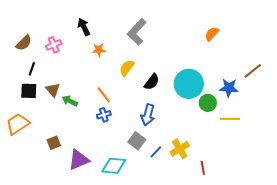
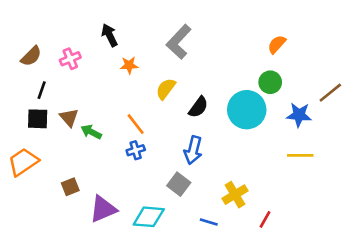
green circle: (208, 103) -> (270, 82), moved
blue line: (156, 152) -> (209, 222), moved, turned 64
red line: (203, 168) -> (265, 219), turned 40

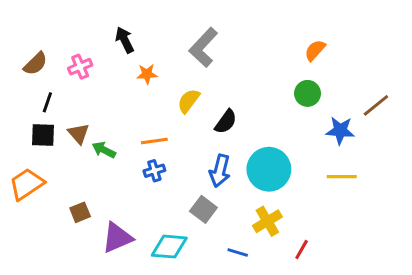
cyan circle: (247, 110) -> (269, 169), moved
orange line: (136, 124) -> (154, 141), turned -60

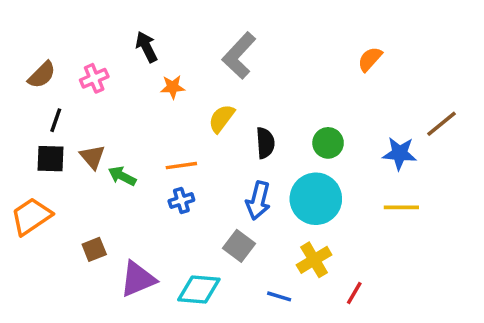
green circle: (308, 93) -> (328, 143), moved
black semicircle: (226, 122) -> (265, 143), turned -40

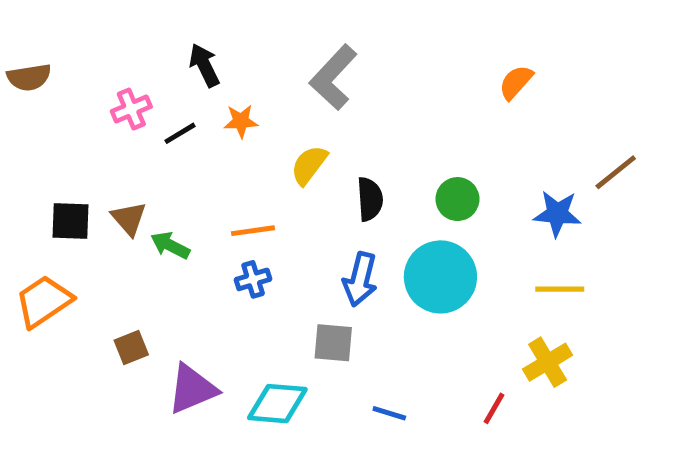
brown semicircle: (42, 75) -> (29, 77), moved, turned 36
black line: (56, 120) -> (180, 133), moved, turned 40
gray square: (239, 246) -> (333, 343), turned -32
yellow cross: (314, 260) -> (548, 362), moved

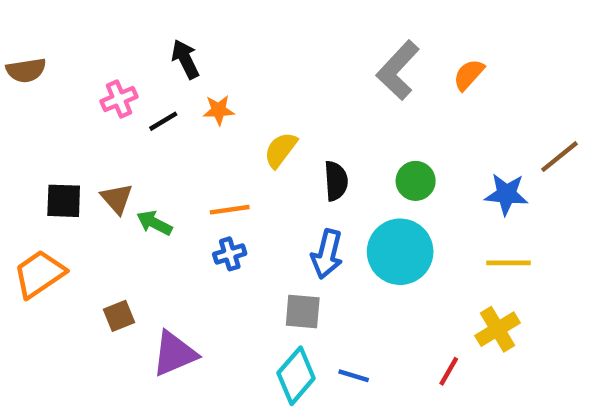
gray L-shape: (333, 77) -> (398, 70), moved
cyan diamond: (277, 404) -> (296, 376), moved, turned -54

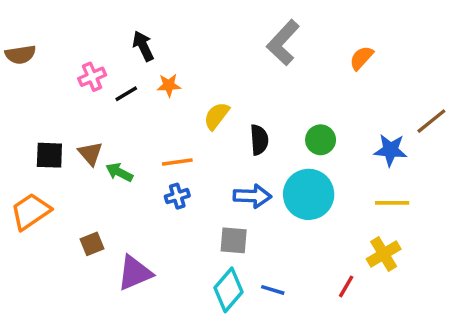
gray L-shape: (398, 70) -> (283, 43), moved
blue arrow: (327, 254) -> (252, 196), turned -102

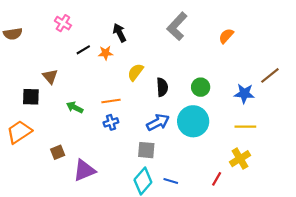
black arrow: (143, 46) -> (120, 33), moved
pink cross: (92, 77) -> (63, 23), moved, turned -35
black line: (126, 94) -> (83, 50), moved
brown triangle: (90, 153) -> (50, 76), moved
blue arrow: (252, 196) -> (158, 122), turned -30

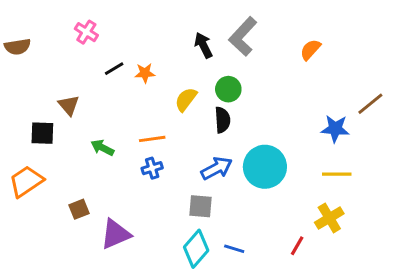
black arrow: (120, 33) -> (203, 45), moved
green circle: (201, 87) -> (228, 89), moved

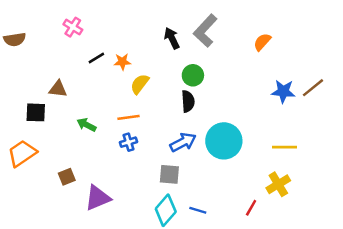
yellow semicircle: (186, 99) -> (140, 84), moved
brown triangle: (69, 105) -> (58, 89), turned -42
blue star: (335, 129) -> (283, 91), moved

